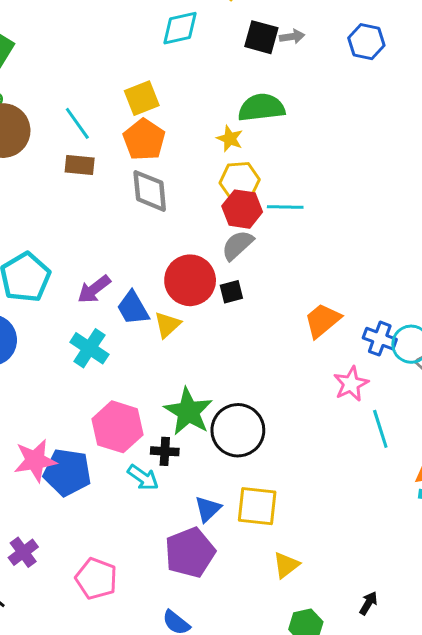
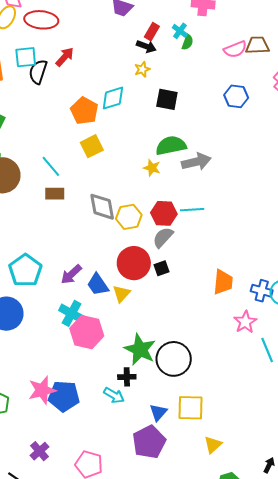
gray arrow: (292, 37) -> (196, 162), moved, size x1.8
orange pentagon: (144, 140) -> (84, 111), moved
yellow hexagon: (240, 181) -> (129, 217), moved
orange trapezoid: (322, 320) -> (223, 282), turned 140
pink hexagon: (117, 427) -> (87, 332), moved

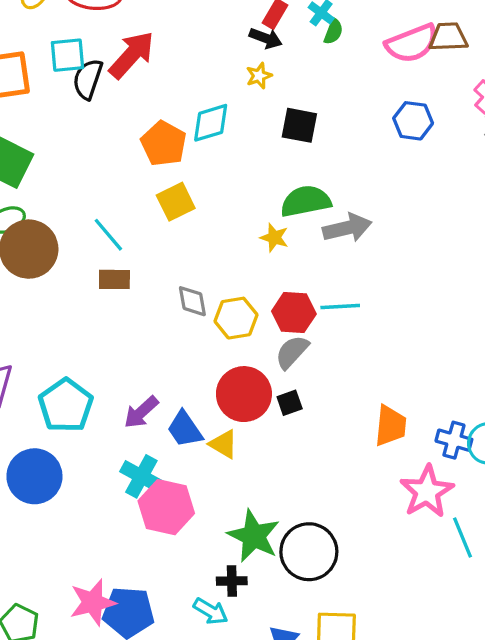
pink semicircle: (235, 49) -> (412, 43), size x1.4
red arrow: (65, 57) -> (132, 55), size x1.5
gray diamond: (102, 207) -> (192, 301), size x0.7
yellow triangle: (121, 294) -> (223, 444), turned -42
pink star: (245, 322) -> (427, 492), size x1.4

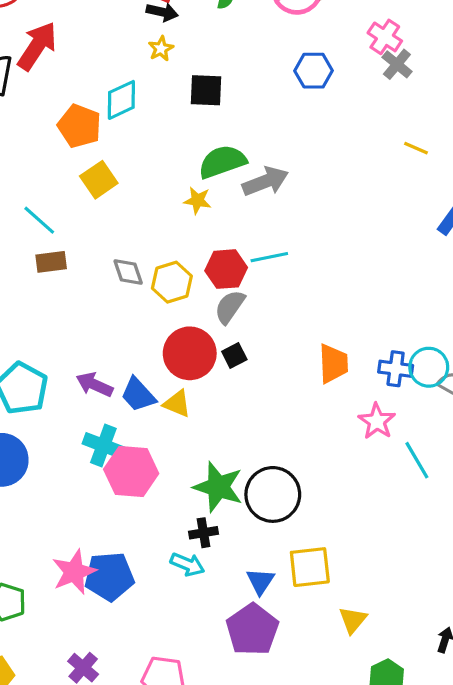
purple arrow: (141, 412) -> (94, 385), turned 75
pink star: (427, 492) -> (377, 421), size x0.7

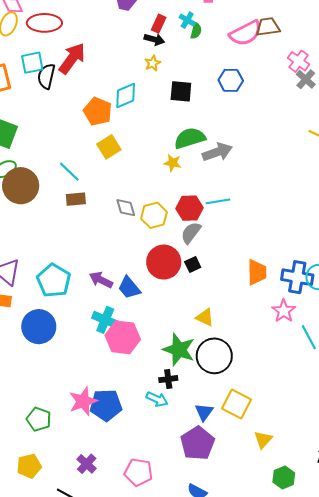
blue hexagon: (314, 71) -> (231, 80), moved
blue cross: (396, 369) -> (297, 277), size x1.4
yellow triangle: (177, 404) -> (205, 317), moved
yellow square: (310, 567) -> (236, 404), turned 32

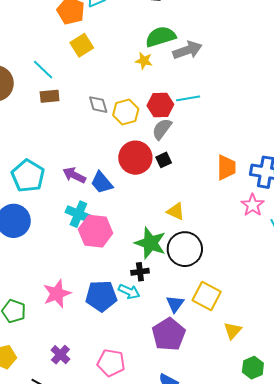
blue pentagon: (106, 405) -> (101, 296), moved

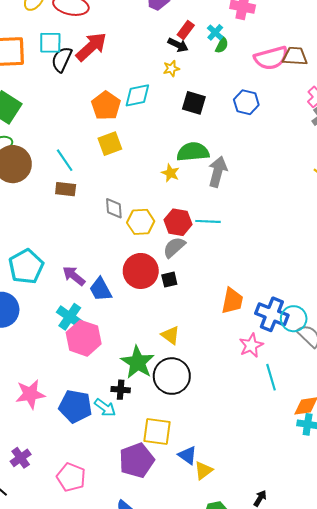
gray arrow: (187, 50) -> (218, 172), turned -68
yellow square: (207, 296) -> (157, 431), moved, turned -32
blue triangle: (175, 304) -> (188, 455), moved, turned -42

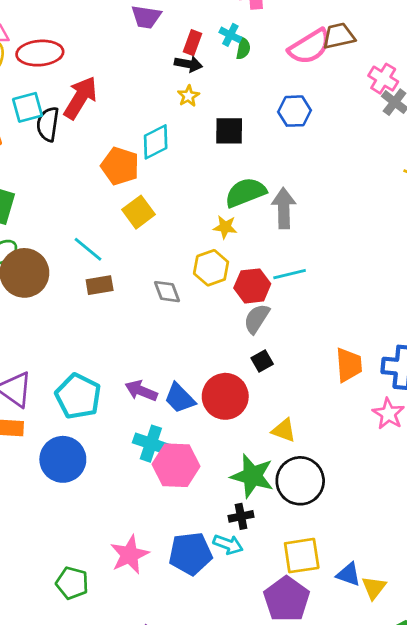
yellow hexagon: (141, 222) -> (211, 268), moved
red circle: (141, 271) -> (225, 396), moved

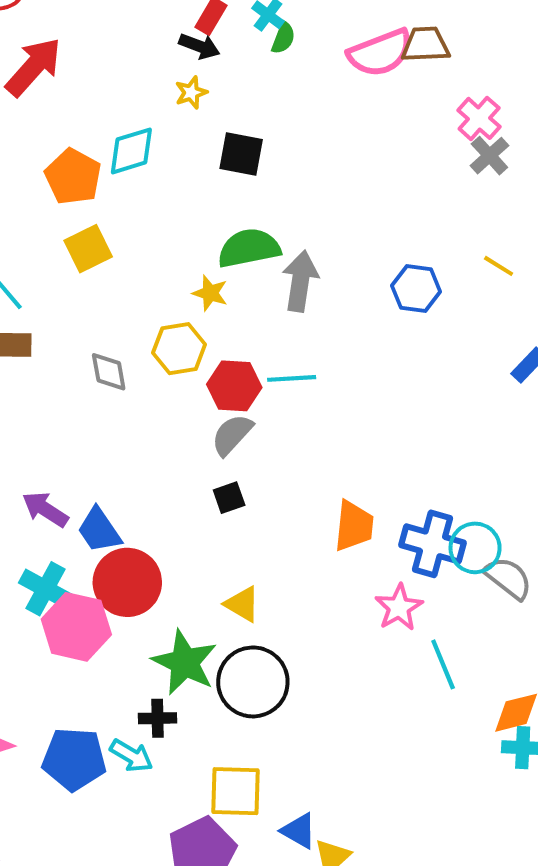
blue hexagon: (294, 111) -> (416, 289), moved
red circle: (225, 396) -> (127, 582), moved

